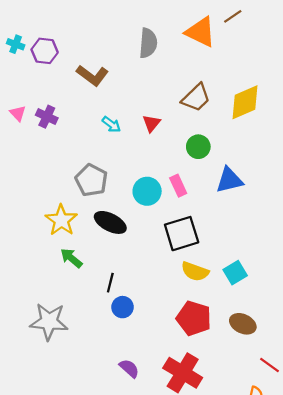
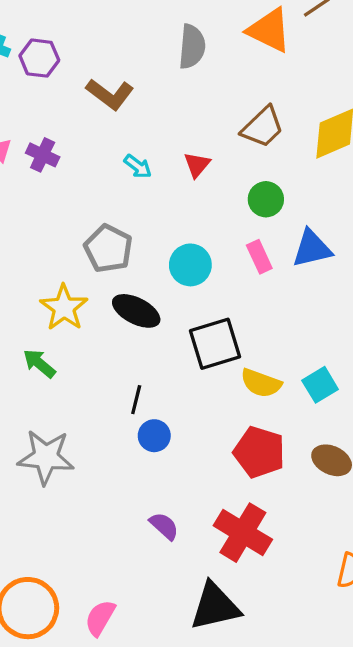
pink rectangle: (178, 186) -> (259, 257), moved
black square: (182, 234) -> (215, 344), moved
green arrow: (71, 258) -> (39, 363), moved

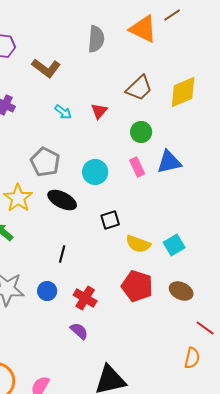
black square: (215, 344) -> (110, 220), size x0.6
blue circle: (154, 436) -> (47, 291), moved
red cross: (243, 533) -> (85, 298), moved, size x0.7

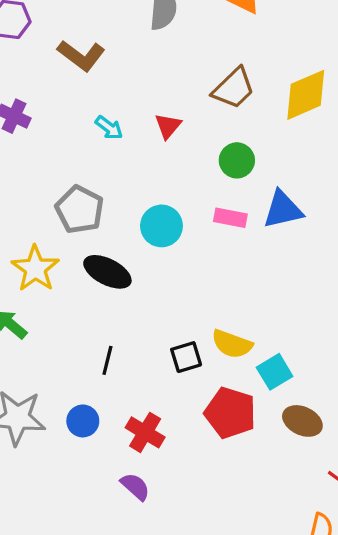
pink rectangle: (137, 167) -> (230, 218), turned -54
black square: (110, 220) -> (186, 357), moved
cyan square: (174, 245) -> (275, 372), moved

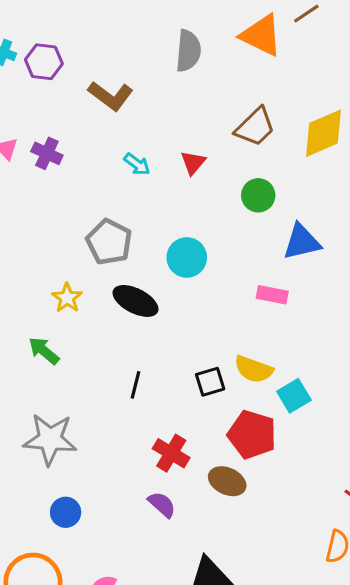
pink rectangle: (230, 218) -> (272, 295), moved
yellow star: (35, 269) -> (67, 298), size x0.7
blue circle: (83, 421) -> (66, 512), moved
brown ellipse: (302, 421) -> (227, 481), moved

